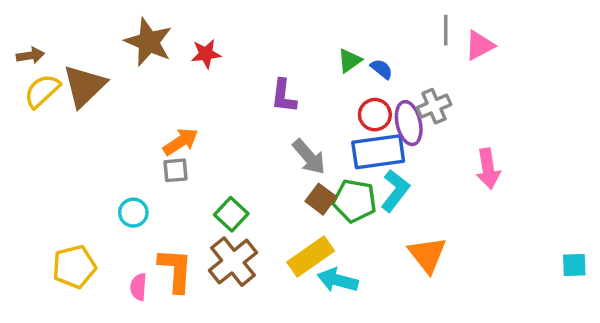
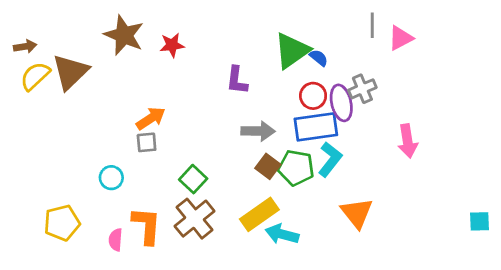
green triangle: (350, 61) -> (292, 51), size x1.8
gray arrow: (309, 157) -> (258, 131), turned -48

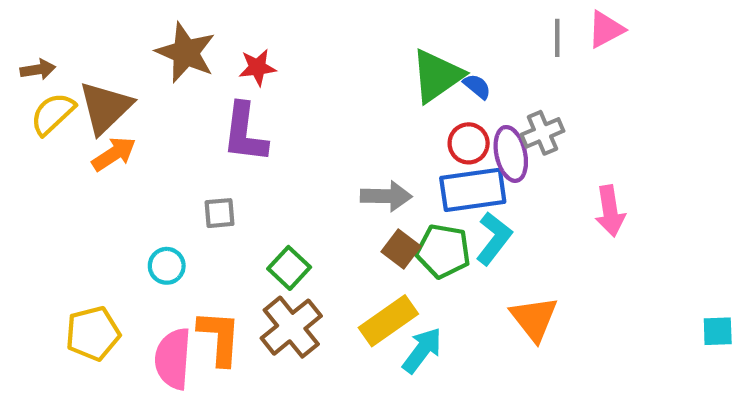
pink triangle: (401, 38) -> (606, 29), moved
purple L-shape: (237, 80) -> (245, 133), moved, size x1.4
orange arrow: (151, 118) -> (114, 154), moved
cyan arrow: (282, 234) -> (422, 350), turned 112
pink semicircle: (116, 240) -> (173, 359), size x1.8

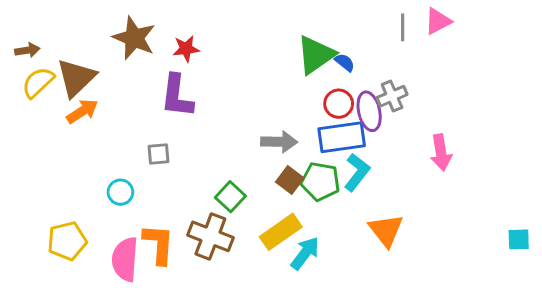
green square: (289, 268) -> (230, 197), moved
brown cross: (291, 327) -> (210, 236), turned -30

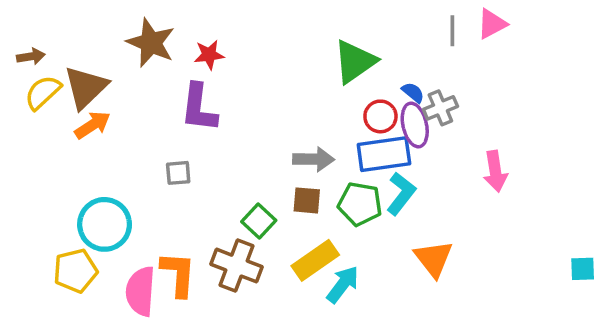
blue semicircle: (345, 62) -> (413, 92), moved
brown square: (290, 180) -> (307, 200), moved, turned -32
cyan circle: (120, 192) -> (105, 224), moved, size x1.8

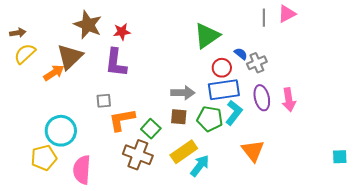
brown triangle: (86, 87) -> (70, 57), moved
purple ellipse: (415, 125) -> (262, 98), moved
orange L-shape: (178, 274) -> (122, 120), moved, turned -104

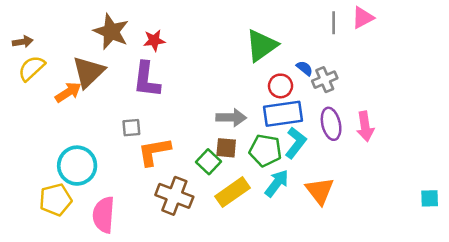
green square: (151, 129) -> (208, 162), moved
cyan arrow: (200, 166) -> (277, 183), moved

